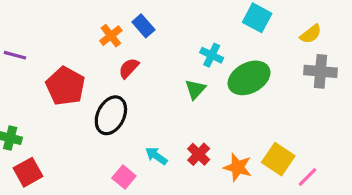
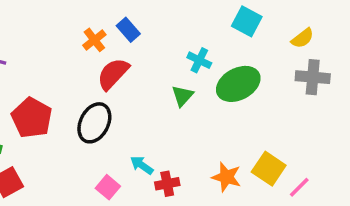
red semicircle: (129, 68) -> (113, 74), size x1.5
red pentagon: (65, 86) -> (32, 118), moved
red cross: (199, 154) -> (167, 184), moved, turned 35

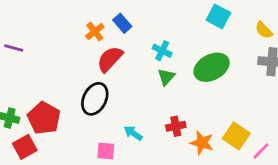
yellow semicircle: (303, 38) -> (264, 30), turned 84
cyan cross: (199, 60) -> (162, 51), moved
red pentagon: (32, 118) -> (44, 118), moved
red cross: (167, 184) -> (176, 126), moved
pink square: (108, 187) -> (106, 151), turned -36

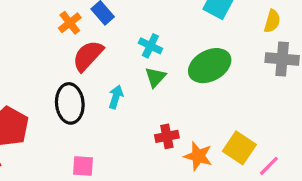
yellow semicircle: (264, 30) -> (272, 21), turned -120
black ellipse: (95, 99) -> (70, 103), turned -32
cyan arrow: (133, 133) -> (116, 97), moved, turned 72

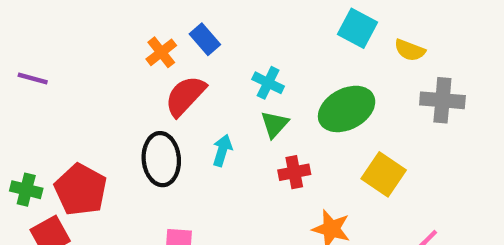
yellow semicircle: (272, 21) -> (410, 50), moved, turned 95
red cross: (167, 136) -> (294, 172), moved
yellow square: (239, 148) -> (384, 174), moved

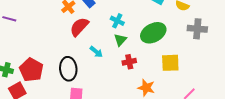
cyan arrow: (222, 150) -> (96, 52), turned 112
black ellipse: (161, 159) -> (68, 69), moved
yellow square: (384, 174) -> (170, 63), turned -36

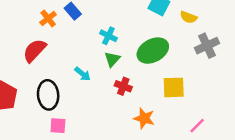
red semicircle: (79, 27) -> (35, 51), moved
gray cross: (197, 29) -> (207, 46), turned -30
red cross: (129, 62) -> (123, 86), turned 32

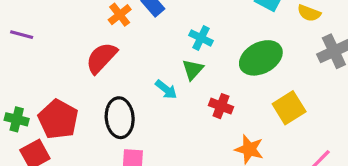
green triangle: (112, 59) -> (193, 70), moved
yellow square: (174, 87) -> (289, 108), turned -30

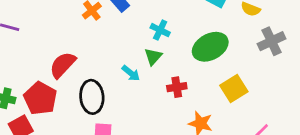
red semicircle: (101, 58) -> (63, 65), moved
red cross: (221, 106) -> (177, 87), turned -30

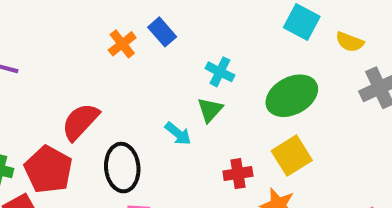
red cross: (177, 87) -> (238, 174), moved
yellow square: (234, 89) -> (292, 156), moved

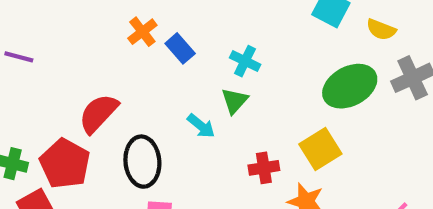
blue rectangle: (162, 32) -> (180, 48), moved
green ellipse: (292, 96) -> (350, 86), moved

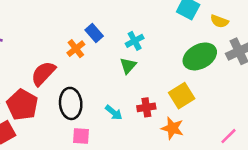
orange cross: (142, 32) -> (76, 49), moved
cyan cross: (245, 61) -> (135, 41), turned 36
cyan arrow: (201, 126) -> (114, 113), moved

